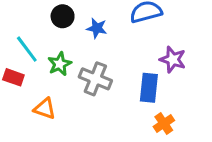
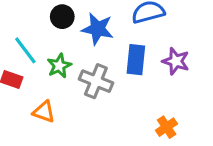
blue star: (97, 28) -> (98, 29), size x1.5
blue rectangle: (149, 88) -> (136, 60), moved

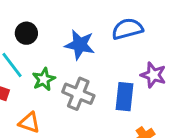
black circle: (62, 17) -> (26, 33), moved
blue rectangle: (136, 60) -> (124, 97), moved

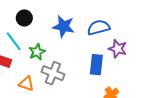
blue semicircle: (127, 29) -> (99, 28), moved
gray cross: (78, 94) -> (53, 73), moved

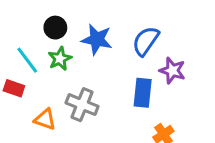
black circle: (24, 18) -> (55, 28), moved
blue semicircle: (99, 28) -> (146, 41), turned -40
green star: (37, 52) -> (60, 59), moved

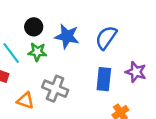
green star: (60, 59) -> (37, 52), turned 30
purple star: (172, 71) -> (136, 72), moved

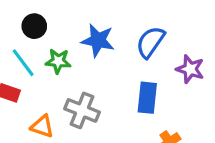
black circle: (34, 27) -> (34, 26), moved
purple star: (136, 72) -> (190, 69), moved

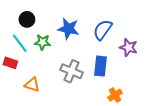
gray cross: (82, 110) -> (72, 71), moved

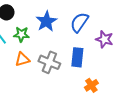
blue star: (68, 29) -> (46, 21), turned 30
orange triangle: (32, 85) -> (22, 59), moved, turned -35

